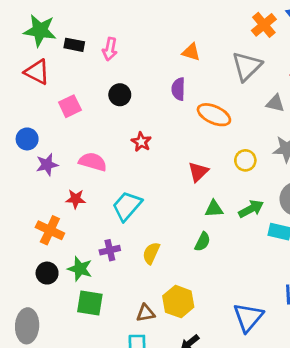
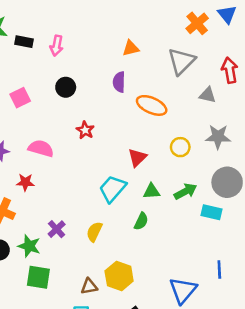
orange triangle: (191, 52) -> (131, 48), turned -30
cyan trapezoid: (127, 206) -> (113, 189), moved
purple cross: (110, 250) -> (57, 229), turned -30

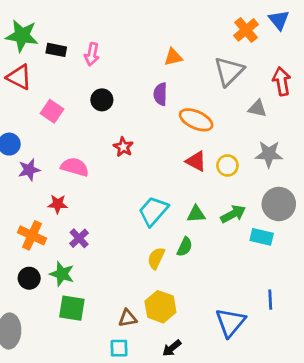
pink square: (20, 98) -> (52, 111), turned -30
red triangle: (137, 158) -> (196, 161), moved, turned -48
purple cross: (57, 229) -> (79, 238), moved
yellow semicircle: (94, 232) -> (156, 258), moved

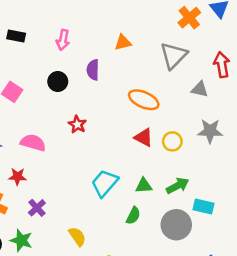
pink arrow: (92, 54) -> (63, 40), moved
purple semicircle: (160, 94) -> (93, 70), moved
gray circle: (279, 204) -> (176, 225), moved
yellow semicircle: (156, 258) -> (77, 236), moved, turned 120

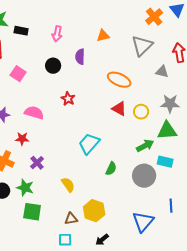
green triangle: (144, 186) -> (167, 131), moved, size x1.5

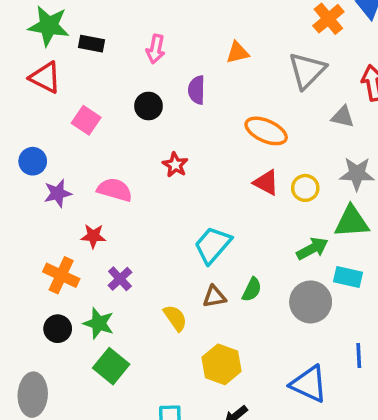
green square: (32, 212) -> (111, 366), turned 30
brown triangle: (71, 219) -> (214, 297), moved
blue triangle: (143, 222) -> (309, 384), turned -45

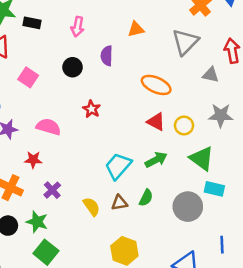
green triangle: (352, 222) -> (202, 158), moved, turned 40
green arrow: (312, 249) -> (156, 160), moved
yellow semicircle: (175, 318) -> (92, 207), moved

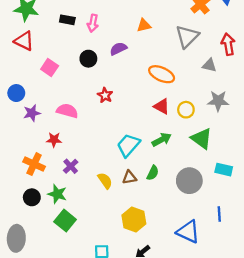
black rectangle: (32, 23) -> (67, 20), moved
purple semicircle: (107, 56) -> (118, 49), turned 63
cyan rectangle: (214, 189) -> (224, 170), moved

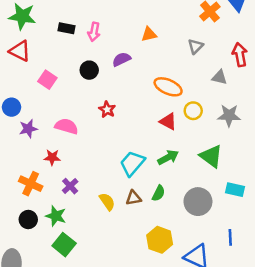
gray triangle: (187, 36) -> (196, 46), size x0.6
yellow circle: (186, 110) -> (193, 111), moved
yellow hexagon: (134, 219) -> (160, 240), moved

